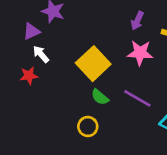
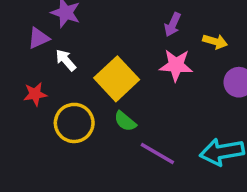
white arrow: (41, 54) -> (66, 60), moved
purple line: (137, 98) -> (157, 154), moved
yellow circle: (88, 127) -> (74, 123), moved, size x1.5

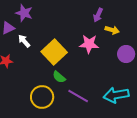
purple arrow: (173, 24) -> (98, 15), moved
yellow circle: (74, 123) -> (42, 97), moved

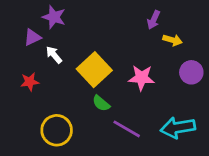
pink star: (89, 44) -> (141, 78), moved
yellow circle: (42, 97) -> (57, 130), moved

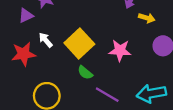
white arrow: (54, 55) -> (46, 40), moved
red star: (30, 82) -> (24, 54), size x1.5

